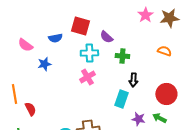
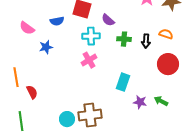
black arrow: (133, 80) -> (146, 41), moved
red circle: (166, 94) -> (168, 64), moved

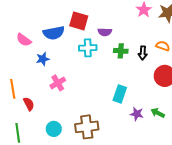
purple semicircle: (108, 20) -> (105, 32), turned -40
blue semicircle: (57, 21) -> (54, 33), size x1.5
pink cross: (89, 60) -> (58, 83), moved
cyan circle: (67, 119) -> (54, 129), moved

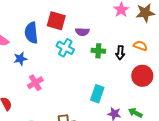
blue semicircle: (54, 33) -> (31, 33), turned 95
cyan cross: (88, 48) -> (65, 48), turned 30

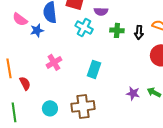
blue star: (20, 59) -> (37, 30), moved
cyan rectangle: (97, 94) -> (94, 69), moved

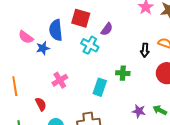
purple semicircle: (101, 11) -> (107, 29), turned -56
green cross: (117, 30) -> (123, 73), moved
red semicircle: (25, 83) -> (41, 104), moved

